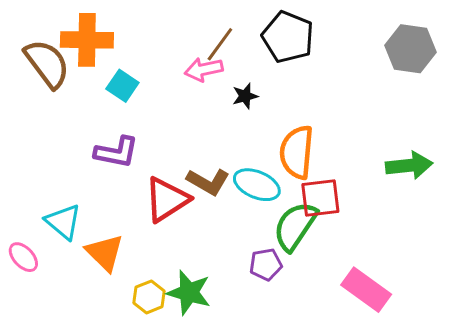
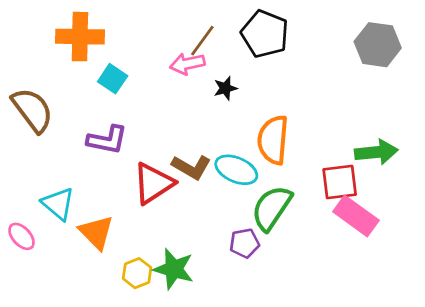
brown semicircle: (47, 64) -> (32, 110), moved
red square: (320, 198) -> (340, 182), moved
pink rectangle: (366, 290) -> (356, 216), moved

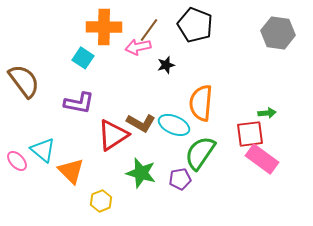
orange cross: (80, 37) -> (104, 27), moved
green arrow: (376, 152) -> (267, 113), moved, size x0.6
pink ellipse: (22, 236) -> (17, 161), moved
green star: (174, 269) -> (141, 173), moved

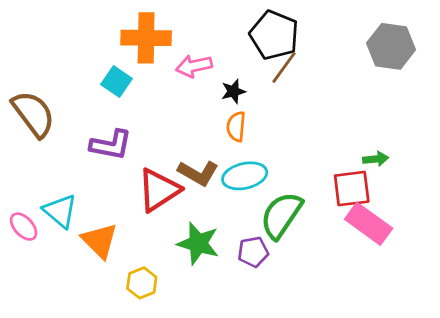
brown line: (149, 30) -> (284, 67), moved
orange semicircle: (201, 103) -> (236, 127), moved, size x0.6
cyan ellipse: (174, 125) -> (245, 176), turned -36

